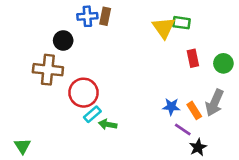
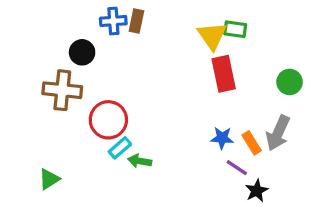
red rectangle: (193, 58) -> (224, 74), moved, size x1.5
green triangle: (22, 146) -> (49, 179), moved, turned 30

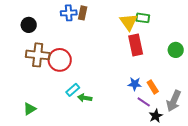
black circle: (82, 52) -> (29, 25), moved
red circle: (108, 120) -> (60, 60), moved
gray arrow: (278, 133) -> (174, 101), moved

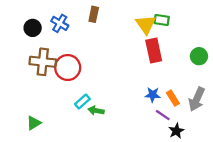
blue cross: (69, 13) -> (60, 23), moved, turned 35
gray arrow: (174, 101) -> (197, 99), moved

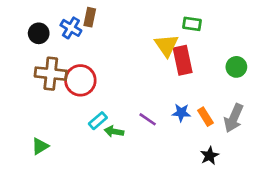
brown rectangle: (94, 14) -> (90, 17), moved
yellow triangle: (146, 25) -> (166, 45), moved
purple line: (163, 115) -> (148, 119), moved

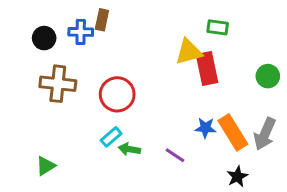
blue cross: (71, 28) -> (81, 32), turned -30
yellow triangle: (166, 45) -> (189, 52), turned 50
red circle: (80, 80) -> (117, 94), moved
orange rectangle: (205, 117) -> (233, 132), size x1.6
purple line: (148, 119) -> (175, 155), moved

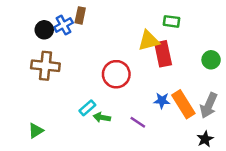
blue cross: (81, 32) -> (63, 25), turned -30
black circle: (44, 38) -> (44, 30), moved
red circle: (117, 94) -> (116, 74), moved
black star: (237, 177) -> (205, 139), moved

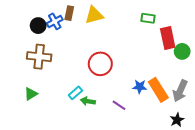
yellow triangle: (149, 41) -> (94, 15), moved
red rectangle: (163, 54) -> (168, 38), moved
green triangle: (36, 131) -> (31, 94), moved

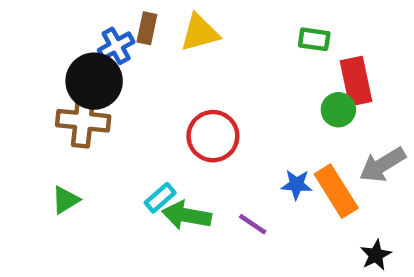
black circle: (38, 26) -> (94, 81), moved, size x1.6
green circle: (182, 51) -> (338, 110), moved
gray arrow: (180, 91) -> (382, 165), moved, turned 35
green arrow: (88, 101) -> (187, 215), size x1.5

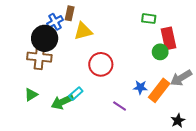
yellow triangle: (200, 33) -> (83, 31), moved
orange rectangle: (336, 191) -> (159, 90), turned 70
green arrow: (187, 215) -> (62, 102), moved, turned -35

